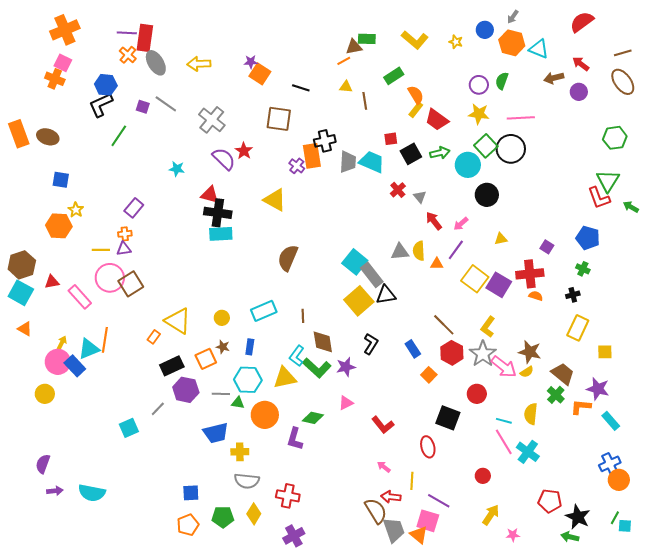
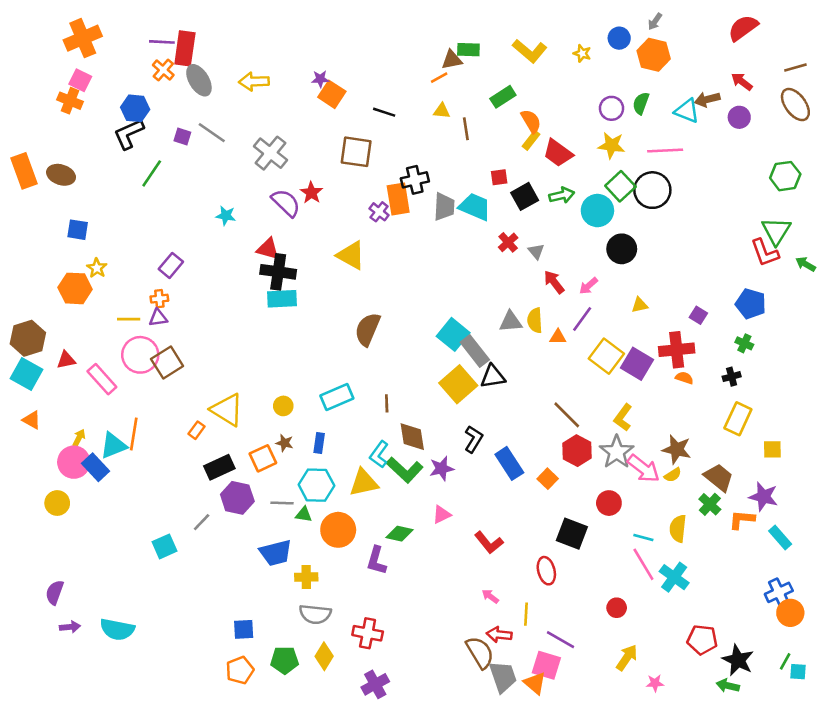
cyan triangle: (539, 49) -> (687, 111), moved
blue rectangle: (413, 349) -> (509, 463), moved, size x1.4

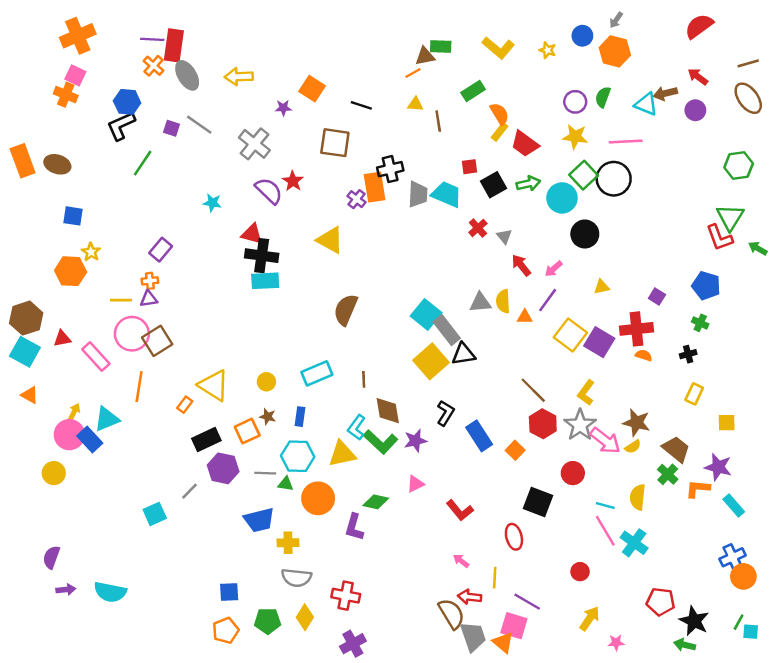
purple star: (320, 79) -> (283, 108), moved
yellow rectangle: (738, 419) -> (694, 394), size x0.7
orange line: (134, 434) -> (139, 387), moved

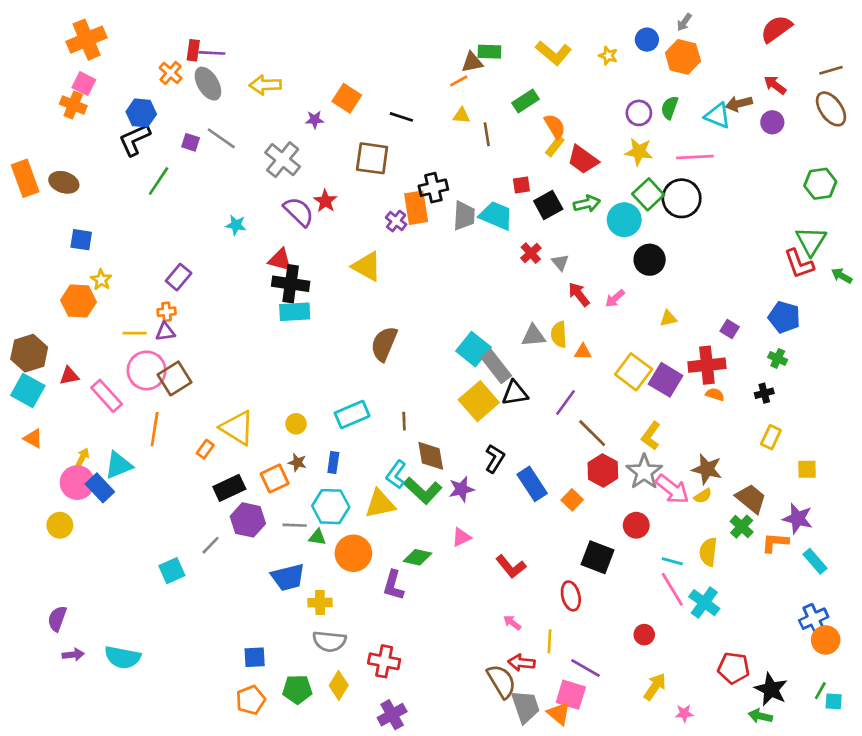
purple line: (152, 39) -> (212, 53), moved
red rectangle: (174, 45) -> (193, 50), size x0.6
purple line: (548, 300) -> (566, 402), moved

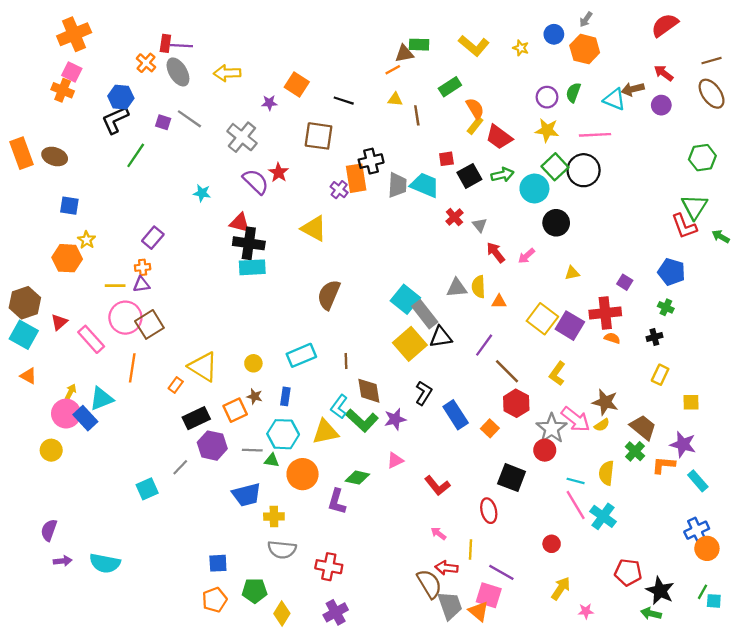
red triangle: (69, 376) -> (59, 322), turned -30
gray star: (644, 472) -> (552, 428), moved
yellow diamond: (339, 685) -> (282, 614), moved

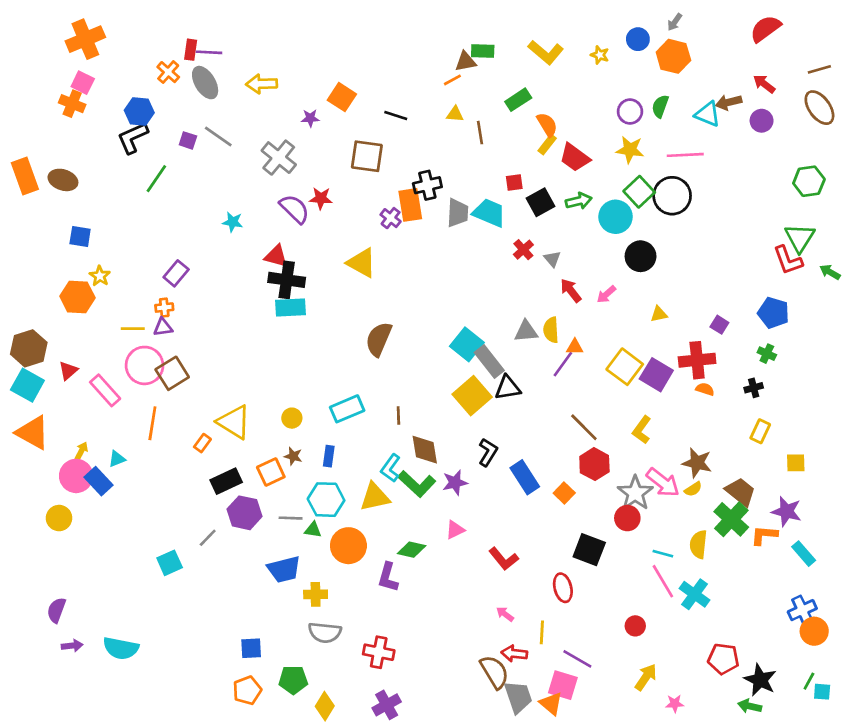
red star: (279, 173) -> (321, 198), turned -30
purple line: (484, 345) -> (563, 364), moved
orange triangle: (28, 376) -> (33, 433), size x1.8
cyan triangle: (101, 399) -> (117, 459), size x0.6
green cross: (635, 451) -> (731, 519), size x1.5

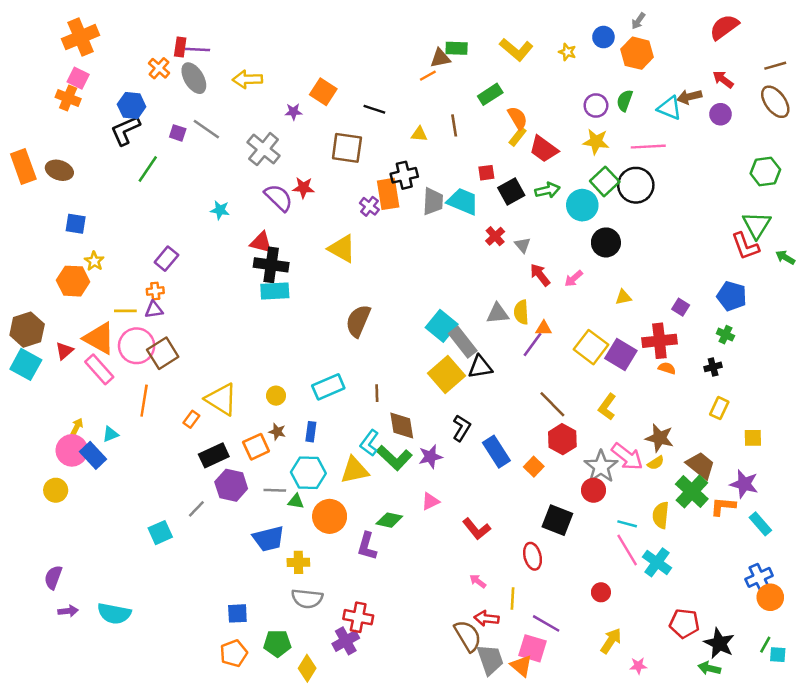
yellow triangle: (455, 114) -> (419, 134), moved
orange triangle: (33, 433) -> (99, 338), moved
purple cross: (387, 705) -> (346, 641), moved

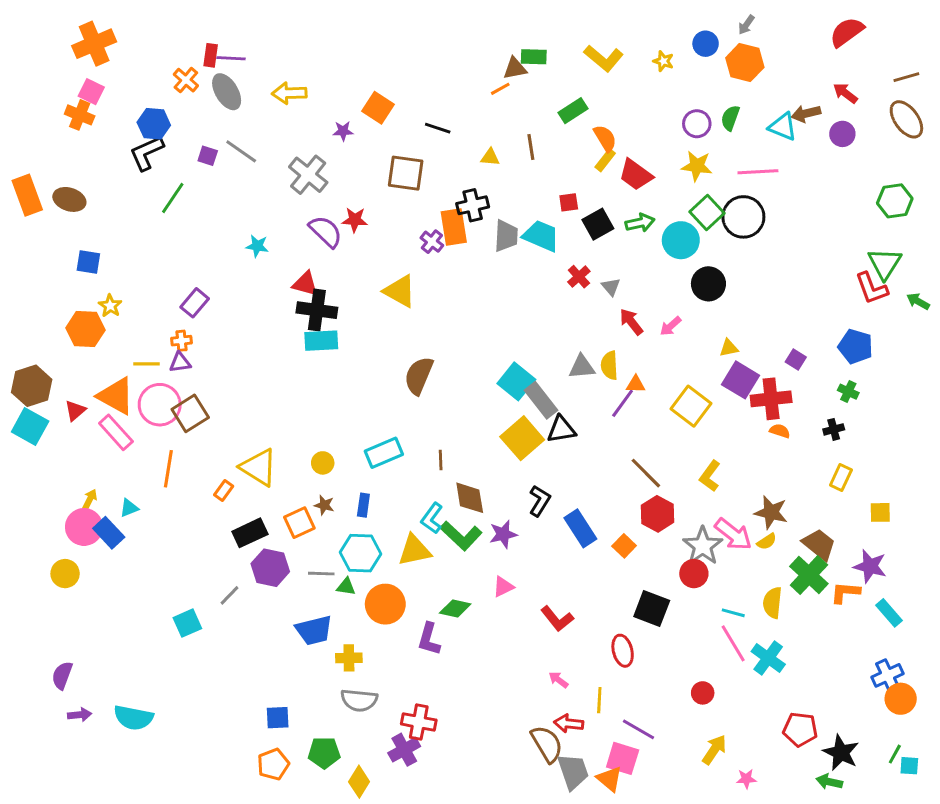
purple square: (621, 355) -> (740, 380), moved

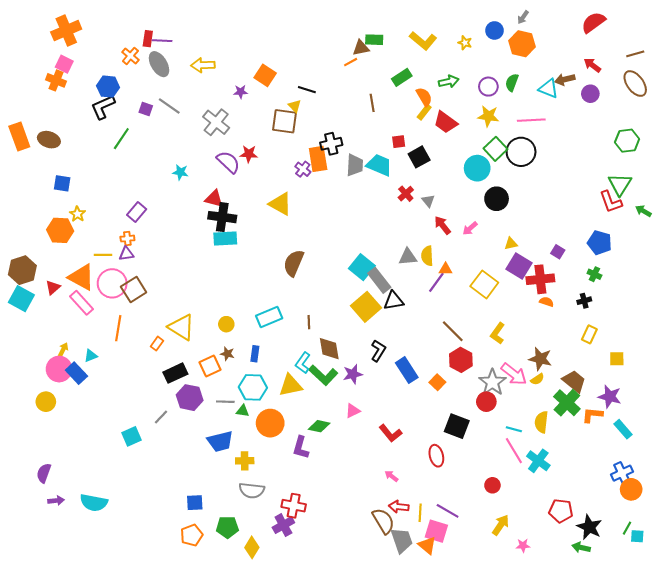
yellow triangle: (490, 157) -> (295, 106), moved, turned 40
green arrow: (640, 223) -> (449, 81), moved
yellow line: (599, 700) -> (420, 513), moved

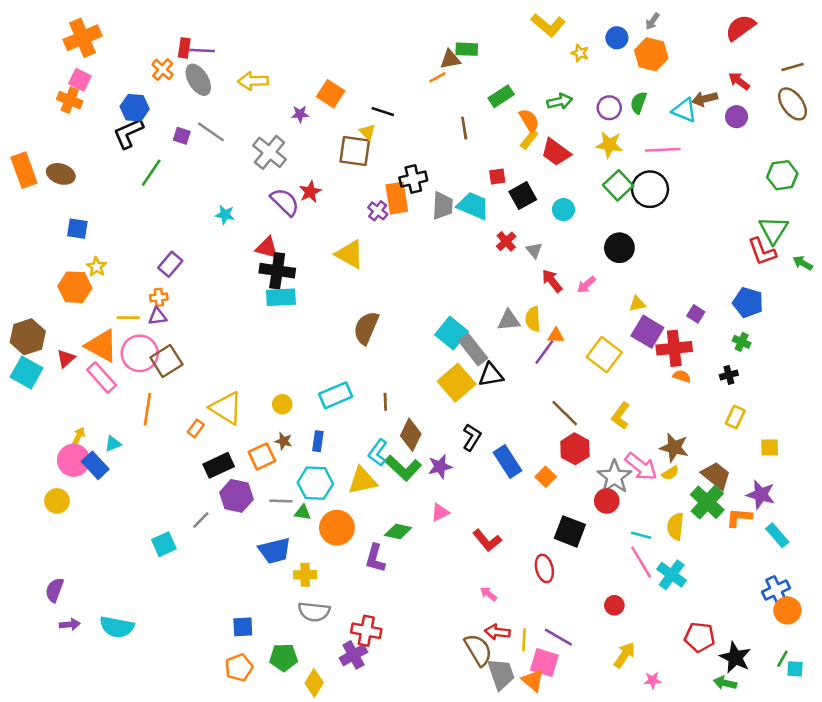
yellow L-shape: (423, 41) -> (548, 25), moved
red star: (249, 154) -> (310, 192), turned -30
cyan circle: (477, 168) -> (563, 210), moved, size x0.7
brown diamond: (329, 349) -> (411, 435), turned 35

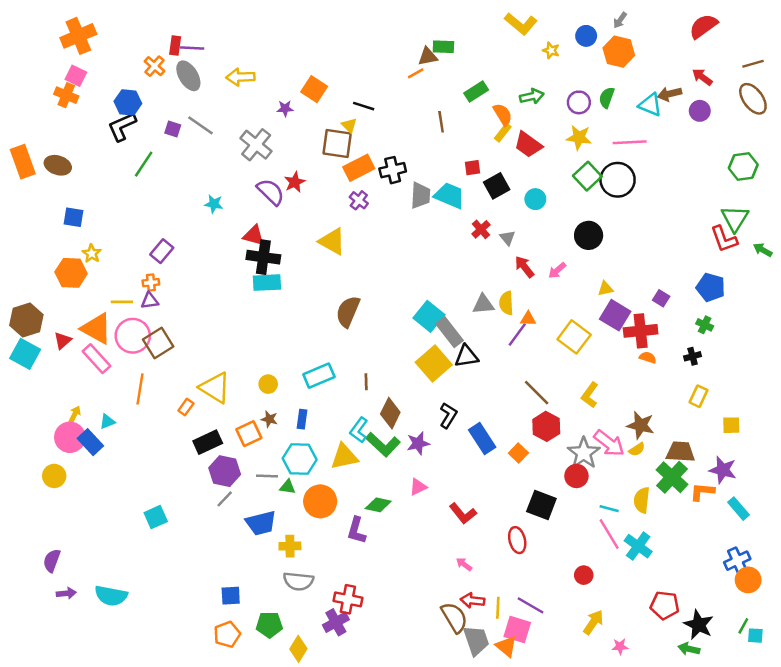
orange rectangle: (397, 198) -> (359, 168), moved, turned 72
brown trapezoid: (716, 476) -> (680, 452), turned -36
gray line: (201, 520) -> (225, 499), moved

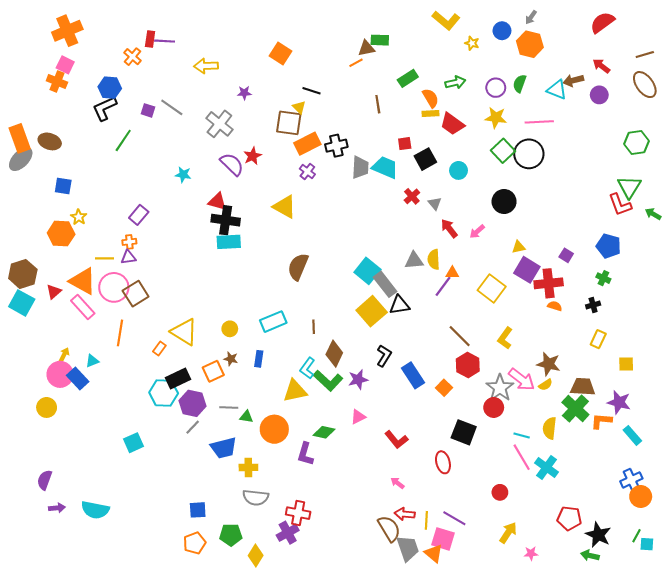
gray ellipse: (188, 76) -> (21, 159), moved, turned 75
orange square: (314, 89) -> (280, 53), moved
yellow rectangle: (503, 133) -> (431, 114), turned 49
cyan hexagon: (300, 459) -> (164, 393), moved

